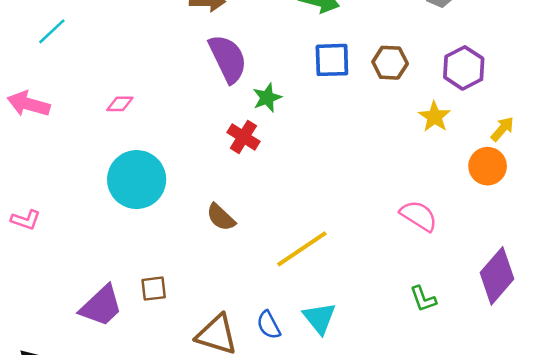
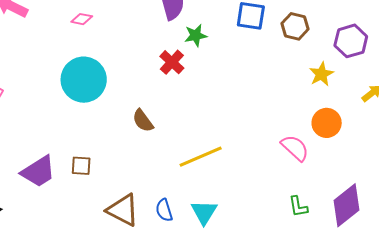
orange circle: (488, 166) -> (327, 123), moved
green L-shape: (423, 299) -> (298, 206), moved

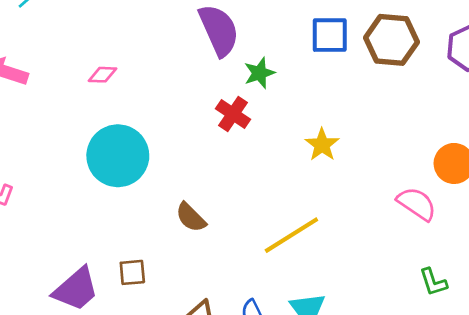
brown hexagon: (295, 26) -> (391, 40), size x1.4
yellow star: (321, 74) -> (322, 145), moved
brown semicircle: (143, 121) -> (191, 217), moved

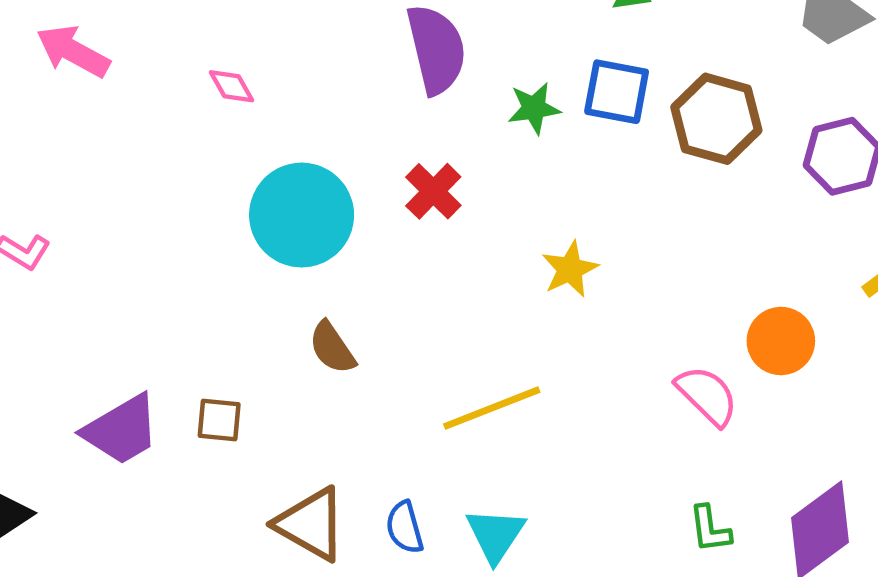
green star: (259, 73) -> (534, 108), moved
pink diamond: (102, 75) -> (231, 86), turned 48
cyan circle: (118, 156) -> (302, 215), moved

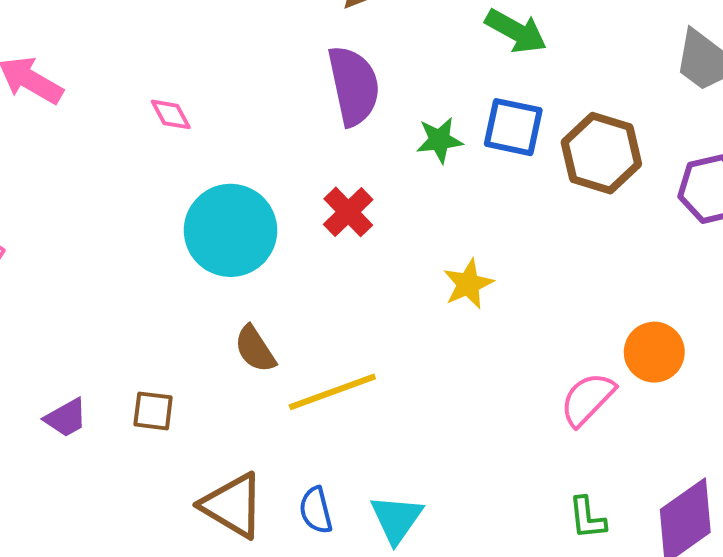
pink semicircle: (707, 395) -> (587, 399), turned -92
yellow line: (492, 408) -> (332, 392), moved
purple trapezoid: (121, 430) -> (66, 418), size x0.6

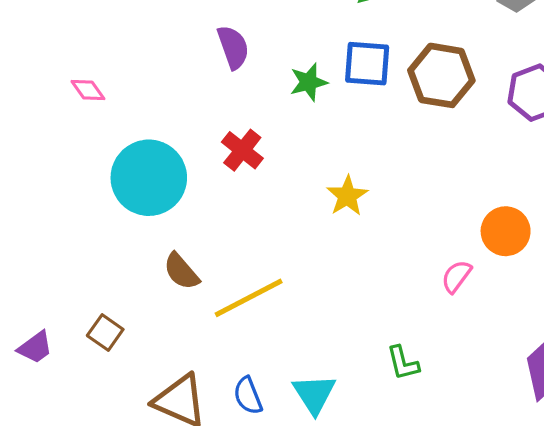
purple semicircle: (354, 86) -> (233, 47), size x0.7
pink semicircle: (587, 399) -> (456, 276), size x0.7
brown square: (153, 411) -> (105, 333), turned 36
green L-shape: (587, 518) -> (403, 363), moved

